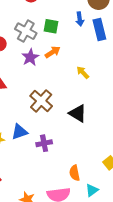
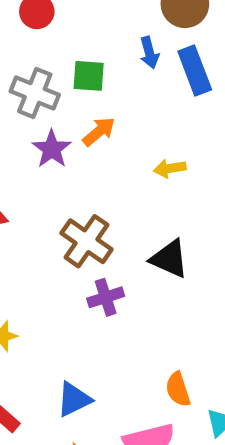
yellow arrow: (83, 72) -> (170, 168), turned -48
blue triangle: (20, 132) -> (74, 399), moved
purple cross: (44, 143) -> (106, 297), moved

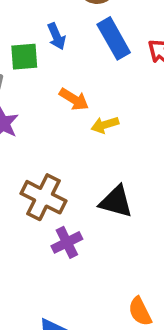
blue arrow: (149, 53) -> (57, 36), moved
orange arrow: (99, 132) -> (74, 99), moved, turned 80

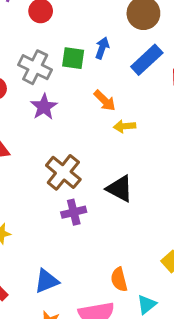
blue arrow: (57, 36) -> (102, 48), turned -150
blue rectangle: (114, 38) -> (147, 60), turned 64

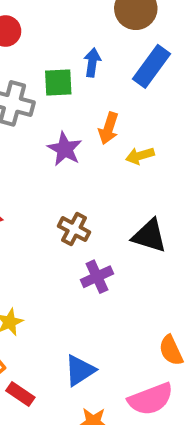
orange arrow: (105, 101) -> (109, 128), turned 75
purple star: (44, 107) -> (65, 149), moved
brown cross: (63, 172) -> (74, 229), size x0.7

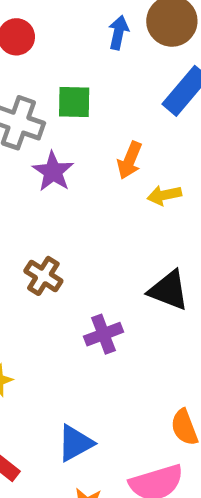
blue arrow: (92, 63) -> (118, 33), moved
purple star: (65, 149) -> (53, 172), moved
brown cross: (74, 229) -> (43, 276), moved

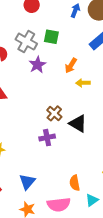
brown cross: (43, 276) -> (54, 113), moved
blue triangle: (75, 443) -> (27, 182), turned -30

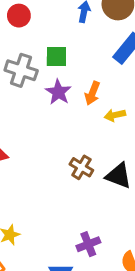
purple star: (37, 65) -> (58, 92), moved
purple cross: (47, 138) -> (88, 244), moved

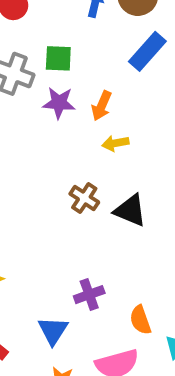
purple star: (58, 92) -> (59, 103), turned -30
yellow arrow: (115, 115) -> (115, 143), moved

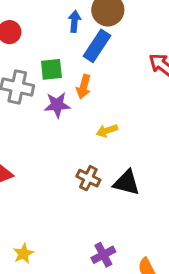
blue rectangle: (147, 51) -> (97, 46), moved
orange arrow: (102, 106) -> (84, 87), moved

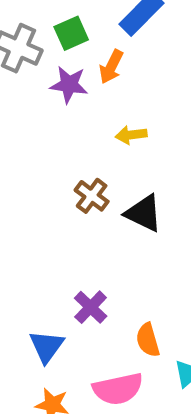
green square: (51, 69) -> (71, 33), turned -30
purple cross: (103, 255) -> (91, 307), turned -30

